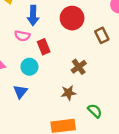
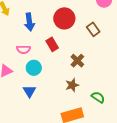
pink semicircle: (22, 36) -> (23, 49), moved
red rectangle: (44, 47) -> (52, 44), moved

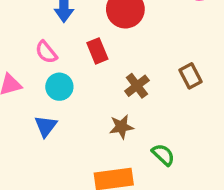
brown rectangle: (93, 29) -> (191, 76), moved
pink semicircle: (23, 49) -> (46, 52), turned 40

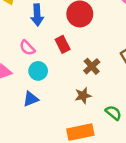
blue triangle: (46, 126) -> (31, 99), turned 35

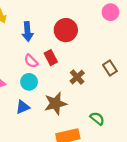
pink semicircle: (27, 48) -> (31, 61), moved
brown star: (83, 96) -> (55, 104), moved, size x1.5

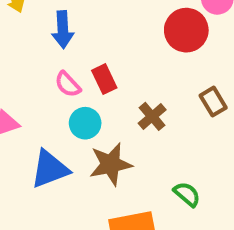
red circle: (66, 30) -> (186, 30), moved
cyan circle: (29, 82) -> (85, 123), moved
blue triangle: (23, 107) -> (50, 169), size x1.5

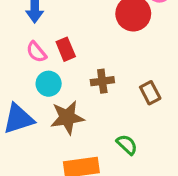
brown rectangle: (213, 102) -> (150, 93), moved
brown cross: (152, 116) -> (102, 81), turned 30

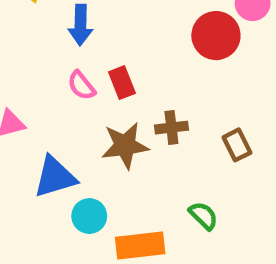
cyan circle: (49, 84) -> (89, 216), moved
brown star: (67, 118) -> (125, 146), moved

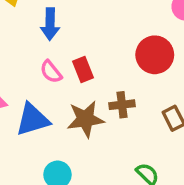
red circle: (216, 36) -> (155, 55), moved
blue triangle: (55, 177) -> (33, 119), moved

